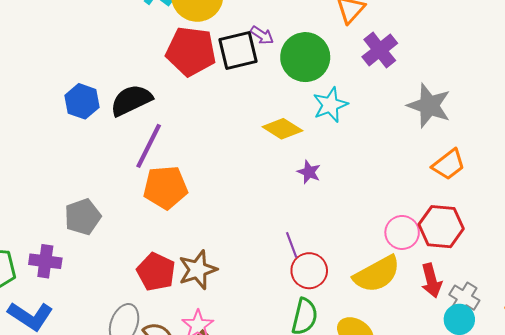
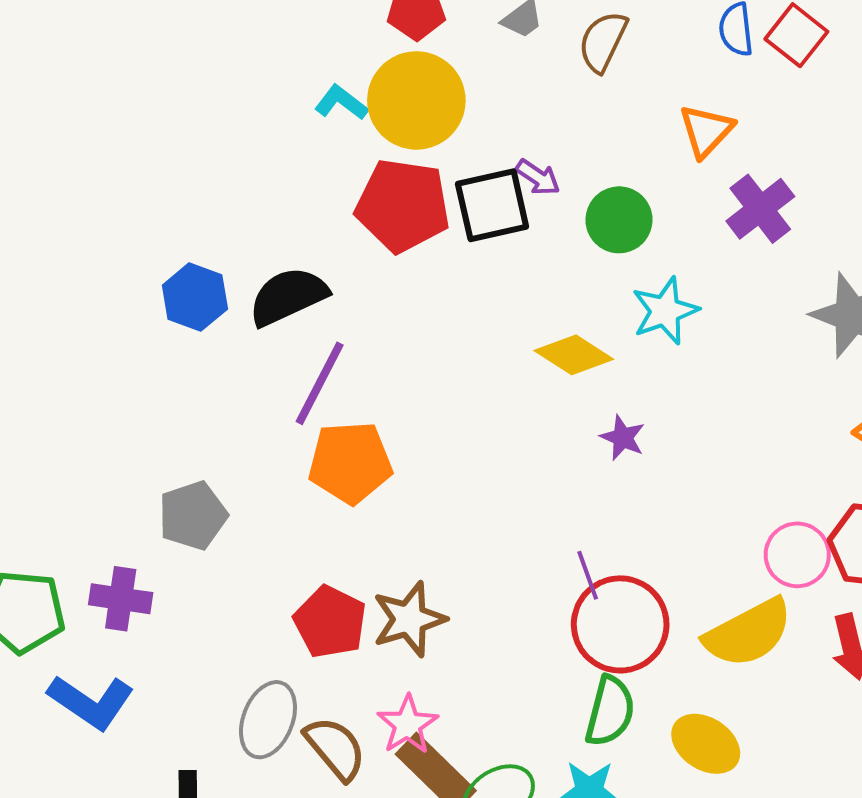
green circle: (305, 57) -> (619, 220), size x0.7
red circle: (309, 271) -> (620, 624), size x1.4

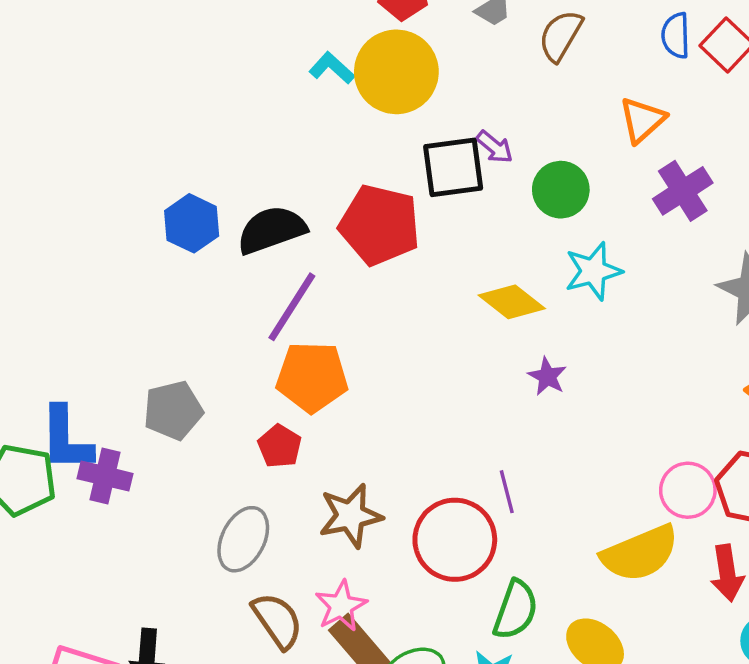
red pentagon: (403, 205) -> (380, 225), moved
red pentagon: (330, 622) -> (280, 446), moved, size x0.7
red circle: (620, 624) -> (455, 540), moved
blue L-shape: (91, 702) -> (66, 439), moved, turned 50
gray ellipse: (268, 720) -> (243, 539), moved

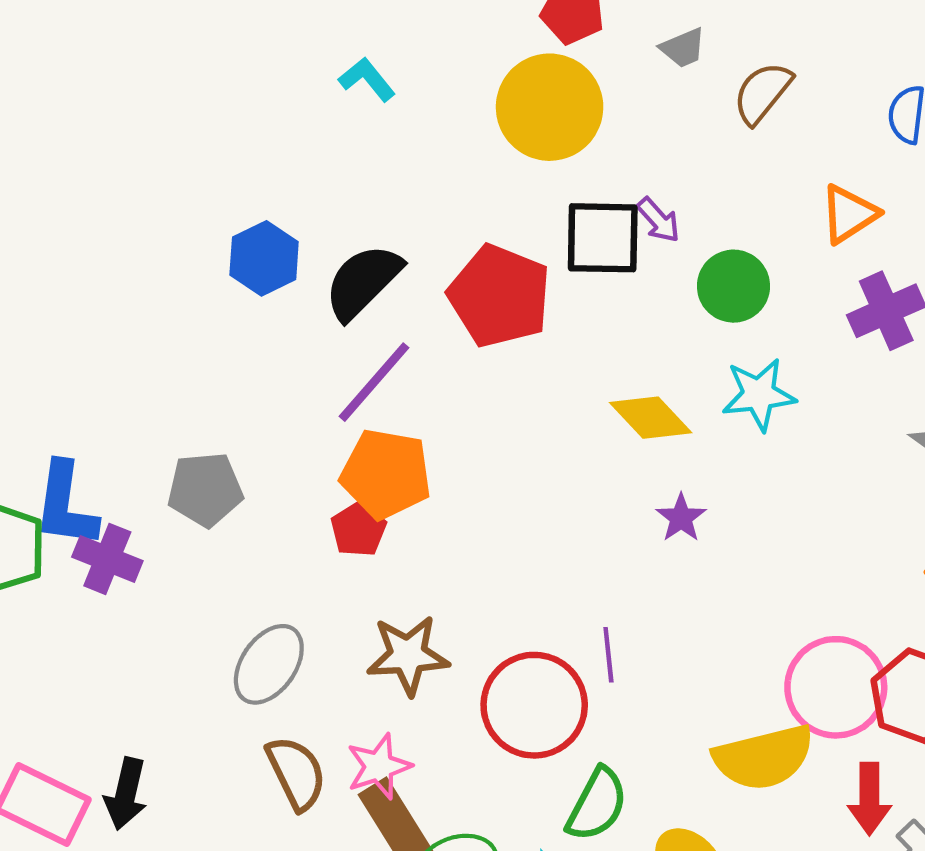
cyan L-shape: (332, 68) -> (367, 79), moved
black semicircle: (272, 230) -> (363, 282), turned -34
red pentagon: (280, 446) -> (359, 529), moved
pink circle: (688, 490) -> (836, 687), size x1.4

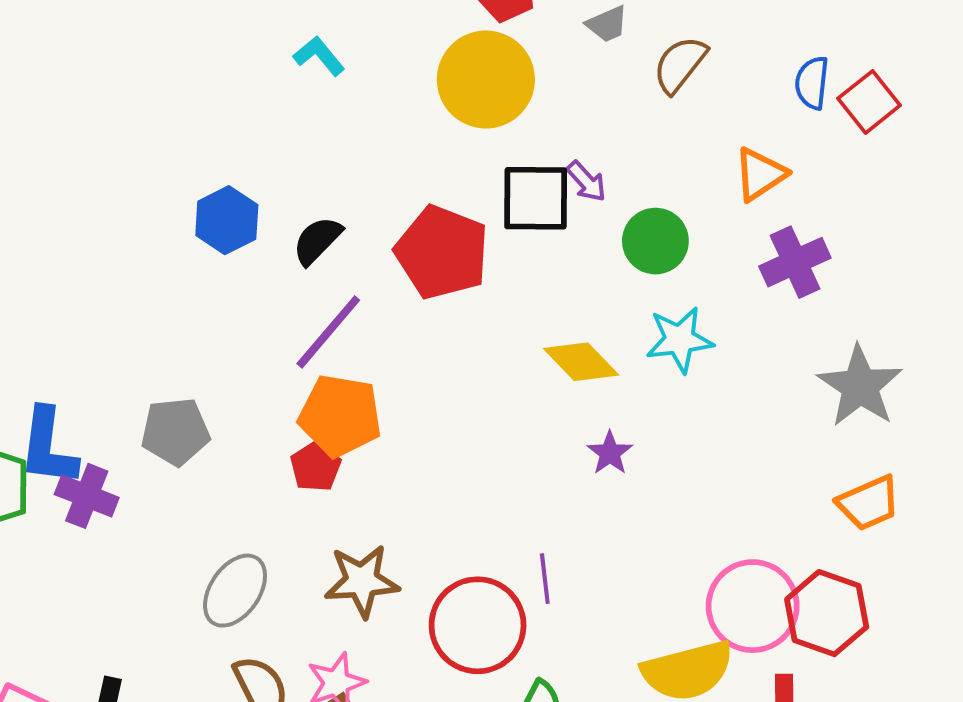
black semicircle: (363, 282) -> (317, 241), size x0.7

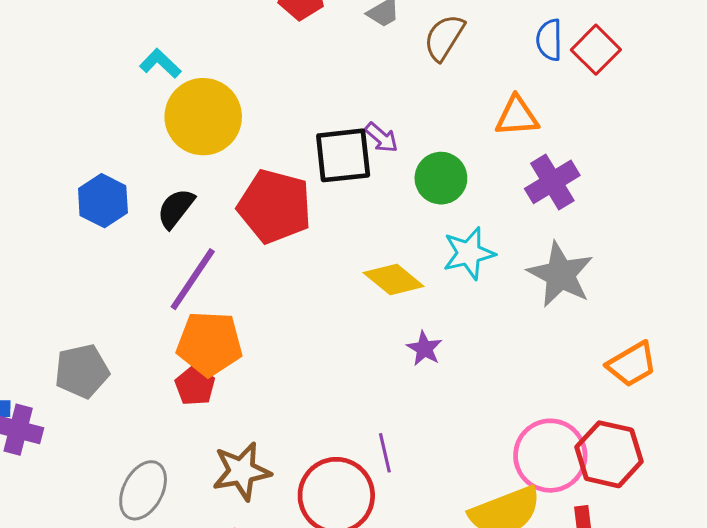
yellow circle: (486, 79) -> (203, 117), moved
orange triangle: (760, 174) -> (517, 116), turned 36
gray star: (860, 386) -> (560, 275), moved

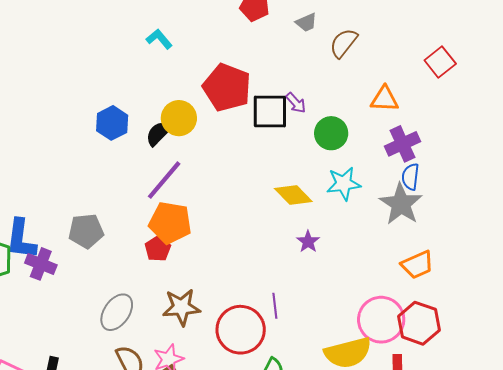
blue semicircle: (549, 40) -> (410, 177), moved
yellow circle: (203, 117) -> (179, 118), moved, size x0.7
red pentagon: (275, 206) -> (227, 87), moved
orange trapezoid: (632, 364) -> (417, 265), moved

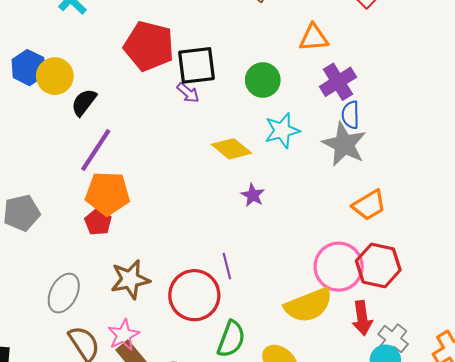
purple arrow: (296, 103) -> (188, 93), moved
yellow circle: (179, 118) -> (55, 76), moved
blue hexagon: (112, 123) -> (28, 68), moved

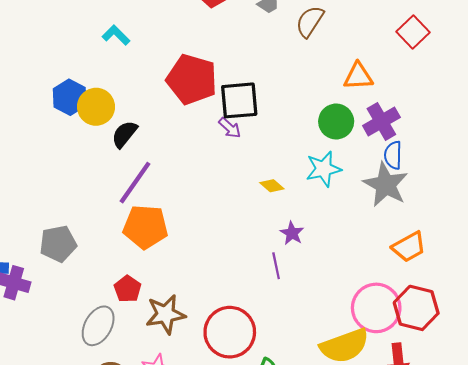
green circle: (263, 80) -> (336, 121), moved
yellow diamond: (232, 149) -> (272, 186), size x0.6
red pentagon: (98, 222) -> (128, 289), moved
purple line: (227, 266) -> (276, 266), moved

